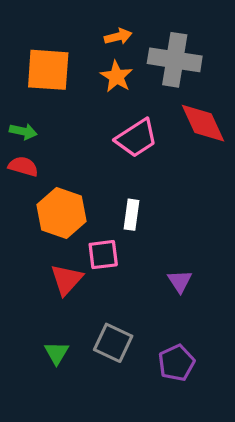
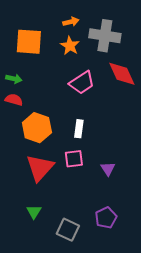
pink square: (103, 255) -> (74, 159), moved
red triangle: (67, 280) -> (40, 168), size x1.4
gray square: (113, 343) -> (68, 230), moved

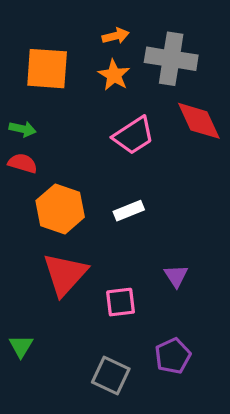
white rectangle: (79, 129) -> (129, 211), turned 60
pink square: (74, 159) -> (121, 302), moved
green triangle: (34, 212) -> (21, 346), moved

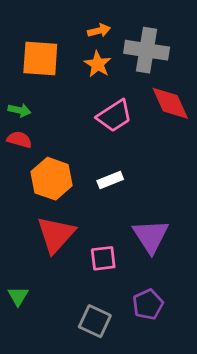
purple triangle: (176, 276) -> (151, 236), size x1.8

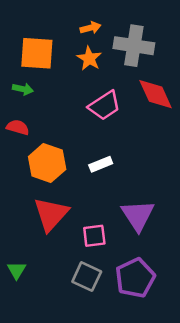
green arrow: (19, 110) -> (23, 89), moved
purple pentagon: (148, 304) -> (135, 278), size x1.4
gray square: (95, 321) -> (87, 277), moved

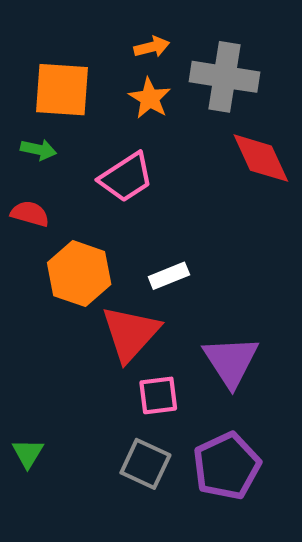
pink trapezoid: (105, 106) -> (126, 177), moved
red triangle: (51, 214) -> (130, 333), moved

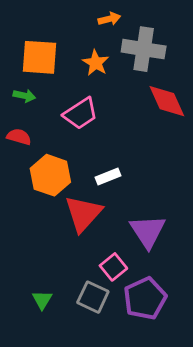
orange arrow: (152, 47) -> (109, 19), moved
pink square: (158, 395) -> (113, 267), moved, turned -32
green triangle: (28, 453) -> (42, 300), moved

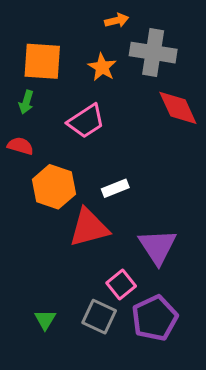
green arrow: (24, 96) -> (26, 102), turned 95
red triangle: (83, 214) -> (89, 228), turned 33

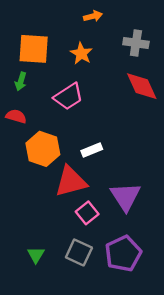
gray cross: (153, 53) -> (136, 43), moved, size x0.7
pink square: (121, 285) -> (87, 213), moved

